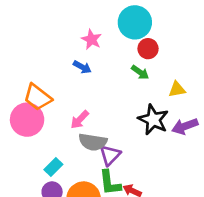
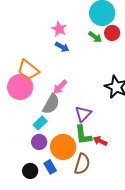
pink star: (91, 39) -> (59, 29), moved
green arrow: (140, 72) -> (95, 37), moved
gray semicircle: (93, 142) -> (51, 104), moved, turned -70

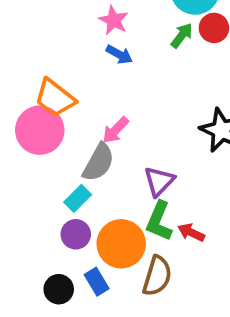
green arrow: (95, 37) -> (182, 36), turned -88
green L-shape: (83, 135) -> (159, 221), turned 30

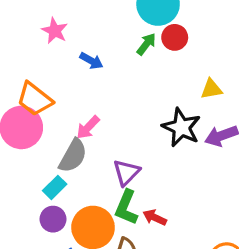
pink star: (114, 20) -> (55, 31), moved

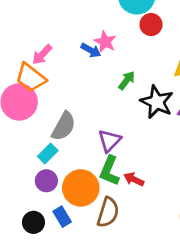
pink star: (55, 31) -> (105, 42), moved
green arrow: (146, 44) -> (127, 80), moved
blue arrow: (91, 61) -> (91, 50), moved
pink arrow: (88, 127) -> (42, 55), moved

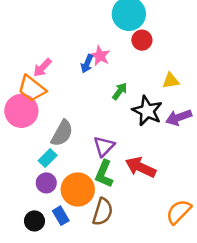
blue arrow: (91, 50) -> (87, 64), turned 84
red arrow: (134, 179) -> (141, 167), moved, size x1.6

